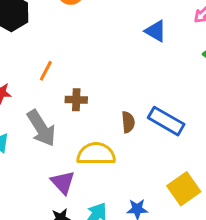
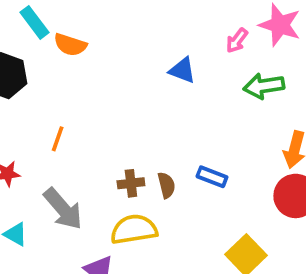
brown cross: (76, 100) -> (131, 183), moved
blue rectangle: (166, 121) -> (212, 177), size x0.7

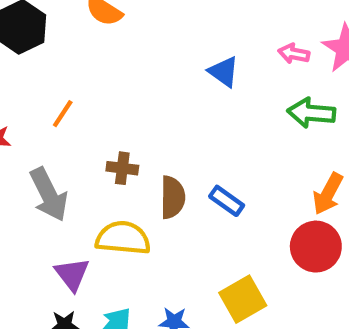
pink arrow: (237, 40) -> (294, 54), turned 50
brown cross: (131, 183) -> (122, 168), moved
brown semicircle: (166, 185) -> (173, 197), size x1.4

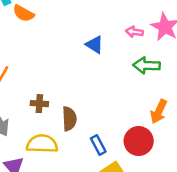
blue rectangle: (227, 201) -> (98, 145), moved, turned 30
red circle: (316, 247) -> (139, 141), moved

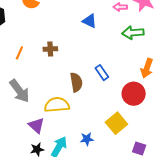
brown cross: (39, 104) -> (50, 49), moved
blue rectangle: (98, 145) -> (102, 73), moved

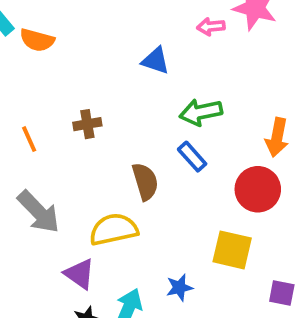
green arrow: (133, 33) -> (201, 112), moved
orange line: (19, 53) -> (29, 139), turned -40
yellow square: (116, 123) -> (232, 250), turned -30

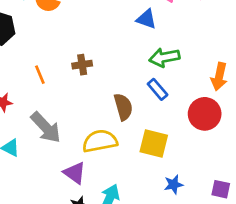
blue triangle: (156, 61) -> (146, 19), moved
yellow square: (232, 250) -> (154, 143), moved
blue star: (179, 288) -> (174, 184), moved

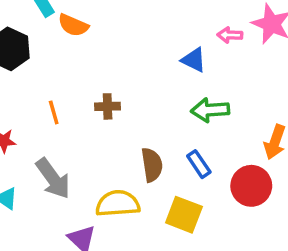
blue rectangle: (158, 89) -> (199, 164), moved

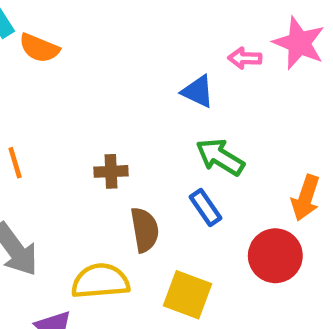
brown cross: (108, 106) -> (111, 171), moved
green arrow: (210, 110) -> (220, 157), turned 36
blue rectangle: (199, 164) -> (206, 208), moved

